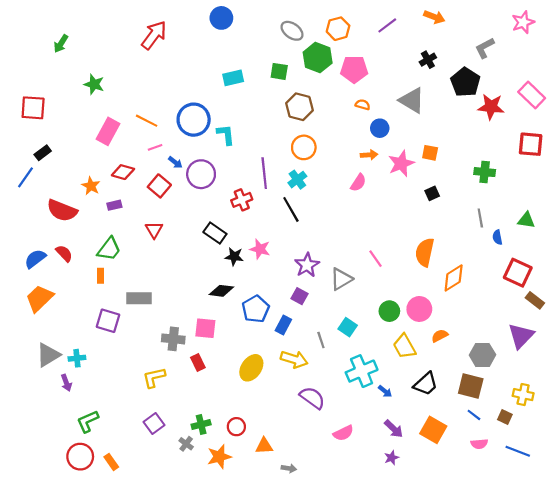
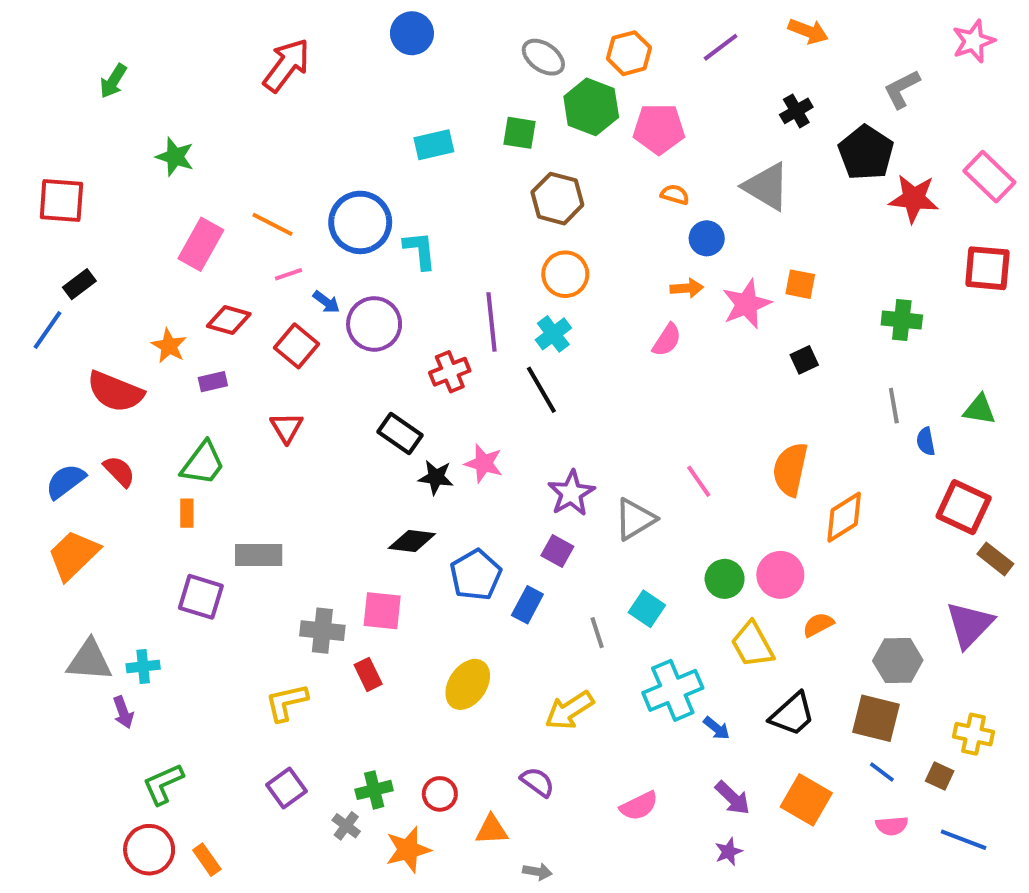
gray triangle: (48, 355) -> (89, 661), turned 35
yellow arrow: (294, 359) -> (569, 710), moved, turned 130
purple semicircle: (312, 398) -> (537, 782), moved, size x0.7

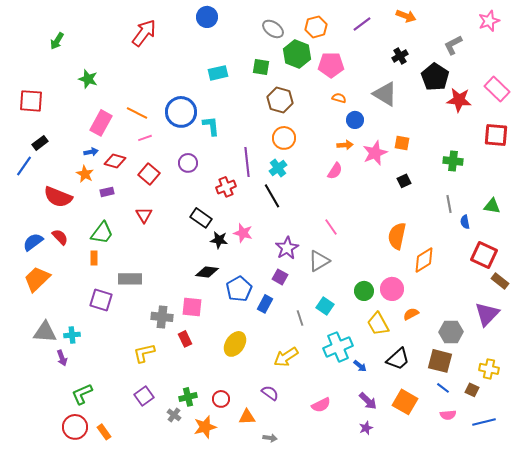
blue arrow: (326, 302) -> (91, 152), moved, turned -48
purple circle: (374, 324) -> (188, 163), size x0.7
pink line: (699, 481) -> (331, 227), moved
blue line: (964, 840) -> (484, 422), turned -35

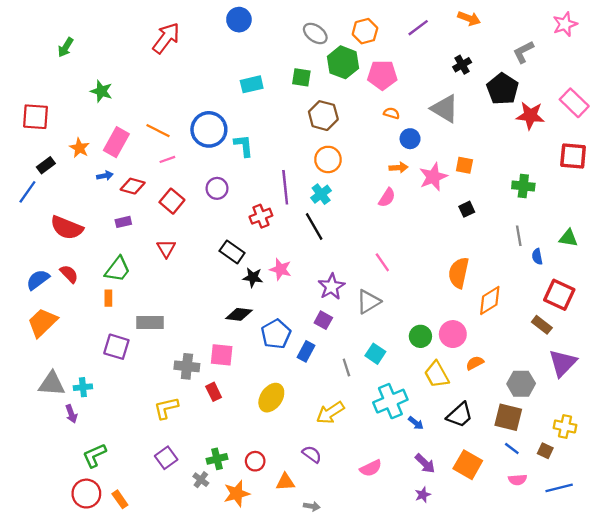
orange star: (85, 174) -> (79, 148), moved
brown rectangle: (500, 281) -> (542, 325), moved

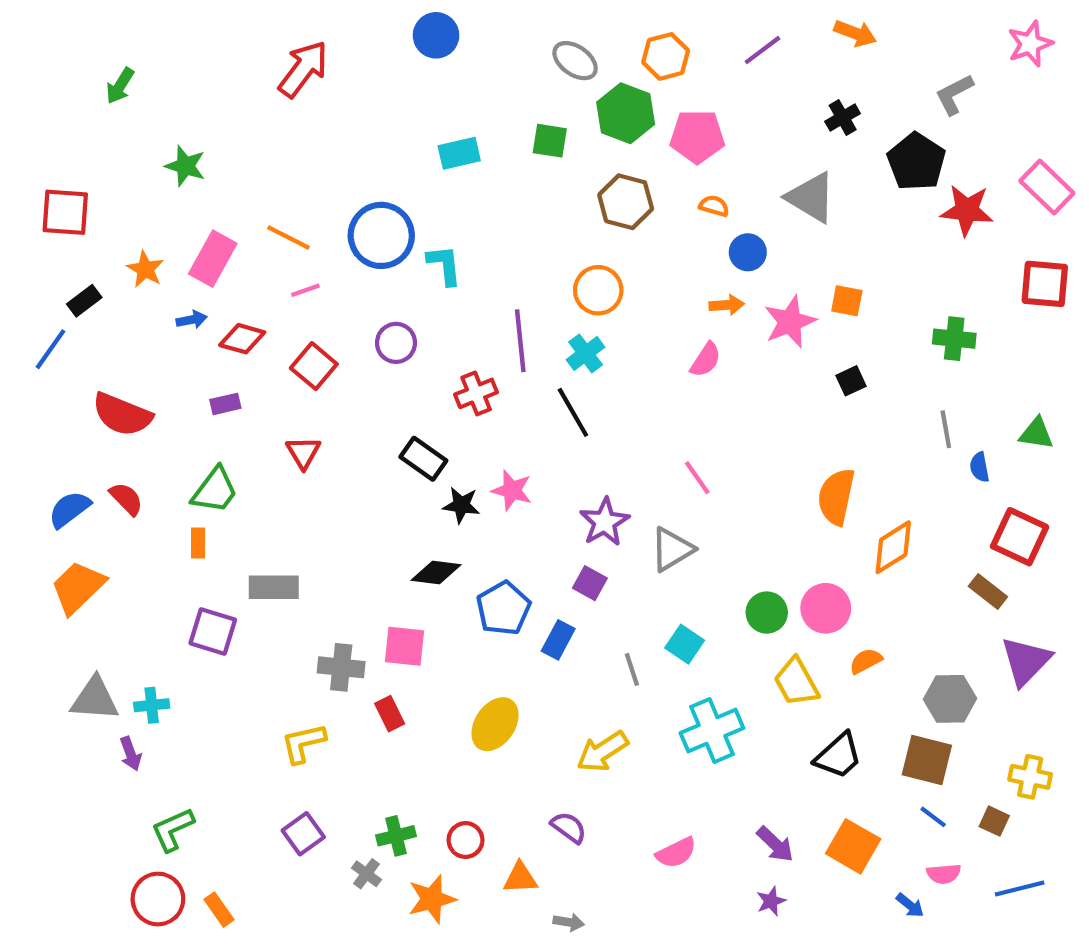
brown hexagon: (323, 116) -> (626, 202), moved
blue arrow: (416, 423) -> (910, 905), moved

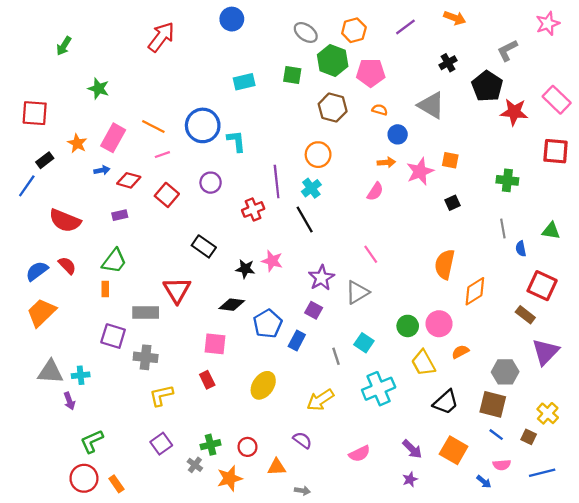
red triangle: (303, 452) -> (177, 290), moved, size x1.5
black rectangle: (423, 459) -> (204, 246), moved
gray cross: (341, 667) -> (146, 357), moved
yellow cross: (1030, 777) -> (548, 413), turned 30

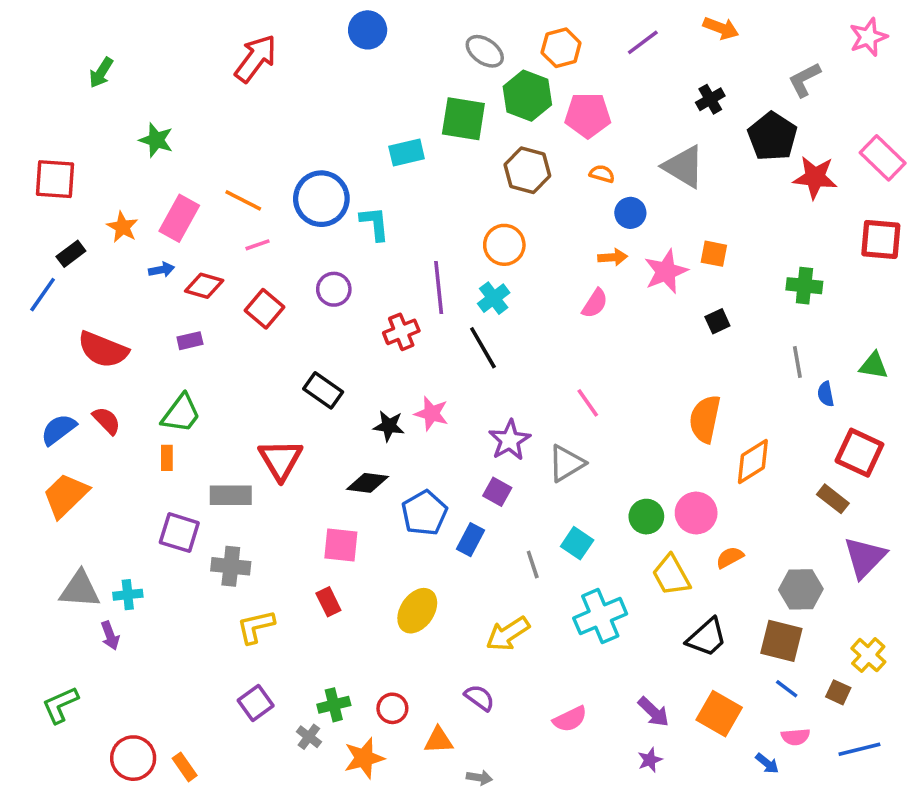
green square: (292, 75) -> (463, 119), size x1.5
cyan rectangle: (244, 82) -> (407, 152), moved
green L-shape: (92, 441) -> (60, 705), moved

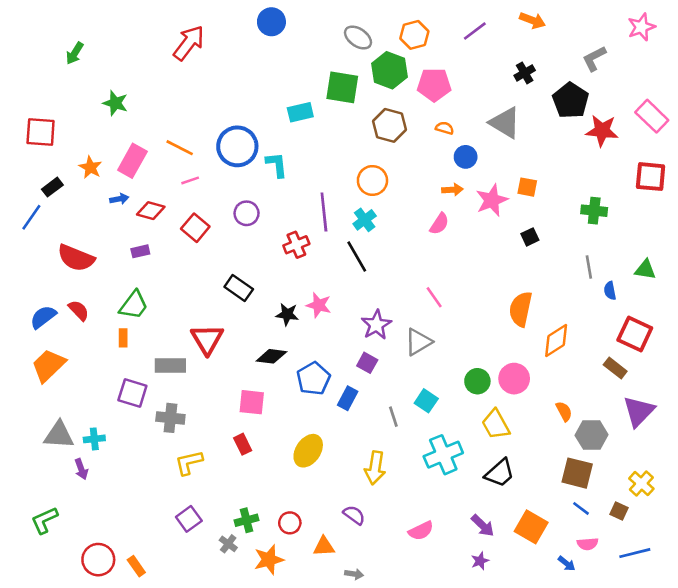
orange semicircle: (730, 557) -> (564, 411), moved, turned 90
yellow arrow: (508, 634) -> (375, 468), turned -48
black trapezoid: (707, 637) -> (500, 473), moved

